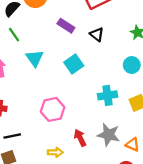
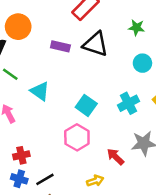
black triangle: (97, 34) -> (95, 44), size x1.6
cyan square: (74, 64) -> (86, 105), moved

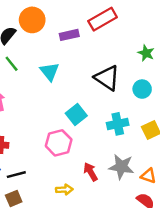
black triangle: (95, 44) -> (107, 78), moved
purple rectangle: (60, 46) -> (69, 35), moved, turned -42
cyan triangle: (40, 91) -> (49, 72), moved

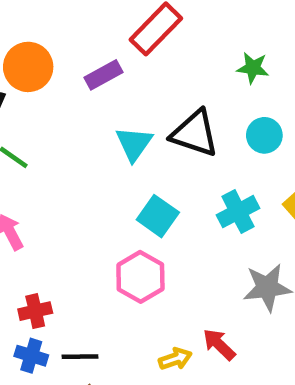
cyan triangle: (49, 72) -> (134, 144), moved, turned 30
red arrow: (91, 172) -> (219, 344), moved
black line: (16, 175) -> (80, 357), turned 30

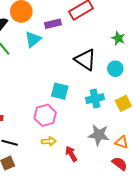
cyan triangle: (134, 144) -> (33, 39), moved
cyan square: (158, 216) -> (60, 91), turned -36
yellow arrow: (175, 359) -> (49, 141), moved

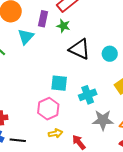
purple rectangle: (53, 24) -> (43, 19), turned -56
green star: (118, 38) -> (63, 26), moved
cyan cross: (95, 99) -> (88, 95), moved

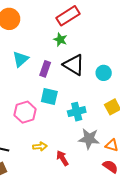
purple rectangle: (43, 19) -> (45, 69), moved
cyan triangle: (26, 37) -> (21, 59), moved
pink hexagon: (48, 109) -> (25, 112), moved

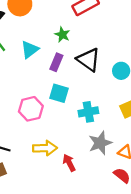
green star: (60, 40) -> (62, 35), moved
gray star: (89, 139) -> (100, 143), turned -30
yellow arrow: (40, 146) -> (45, 148), size x1.5

